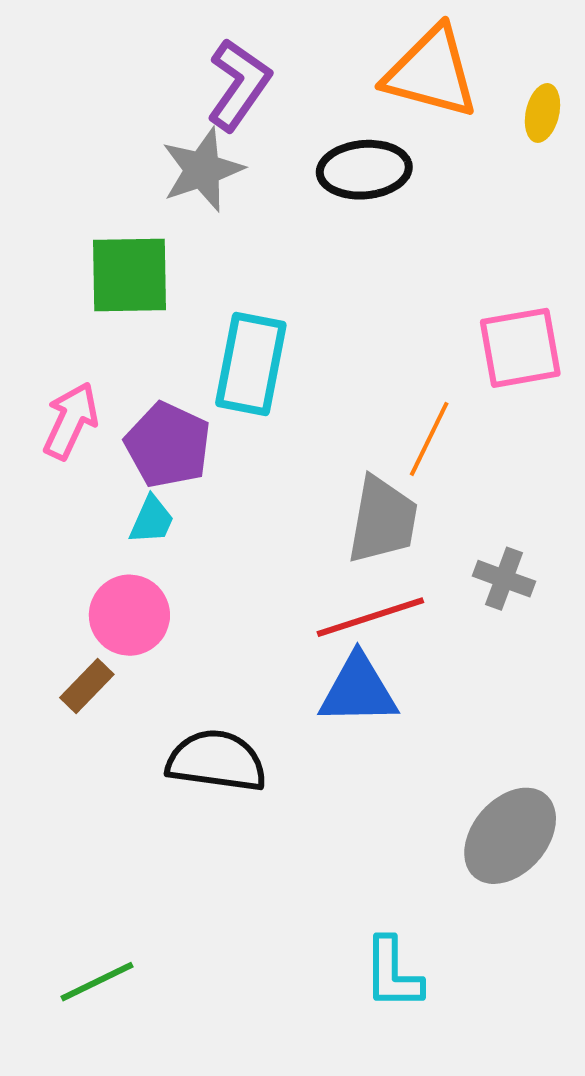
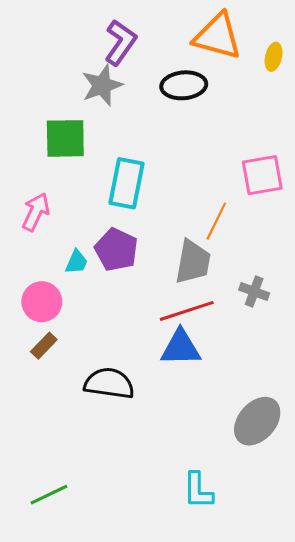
purple pentagon: (168, 445) -> (116, 250), moved
pink circle: (129, 615) -> (42, 302), moved

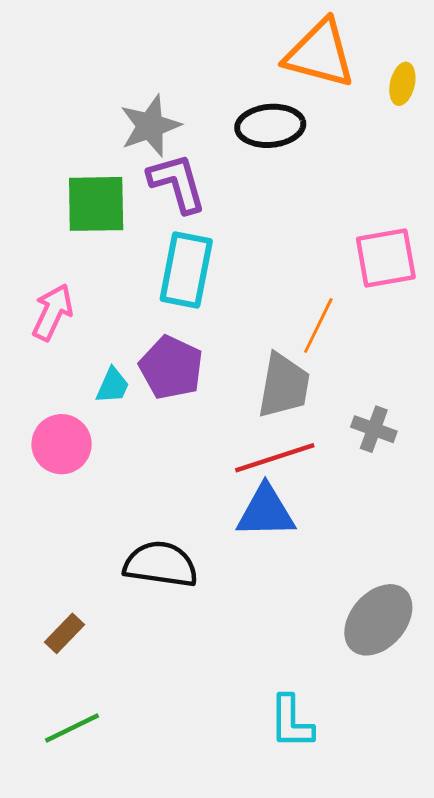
purple L-shape: (120, 42) -> (177, 183), moved, turned -51
brown rectangle: (44, 346) -> (65, 633), moved

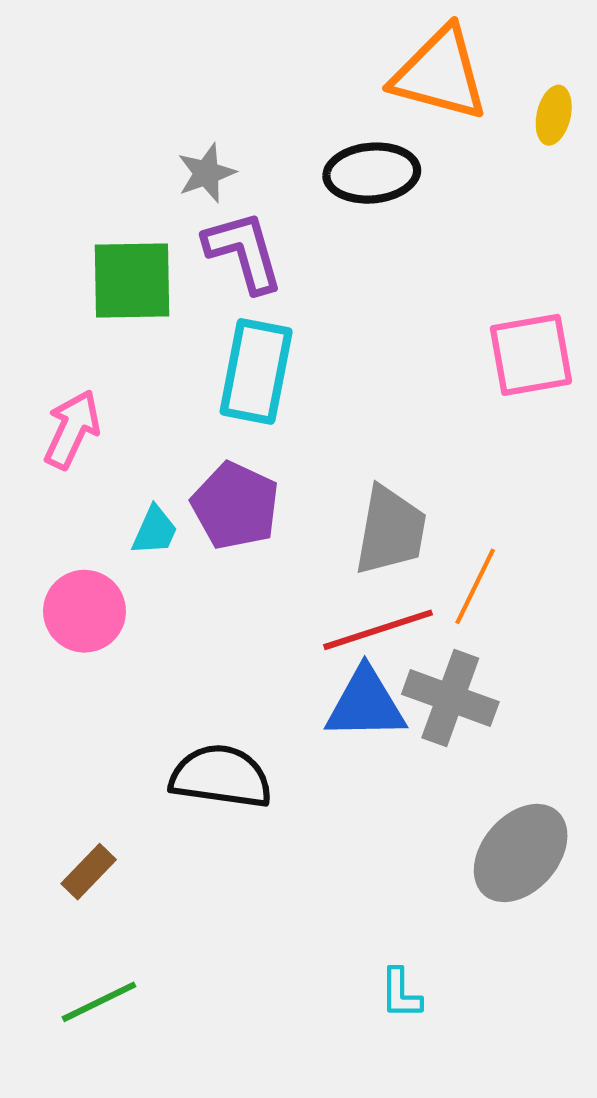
gray star: (150, 126) -> (206, 173), size x0.7
orange line: (318, 326) -> (475, 586), moved
gray cross: (374, 429) -> (450, 698), moved, size x1.5
cyan L-shape: (291, 722) -> (401, 994), size x0.7

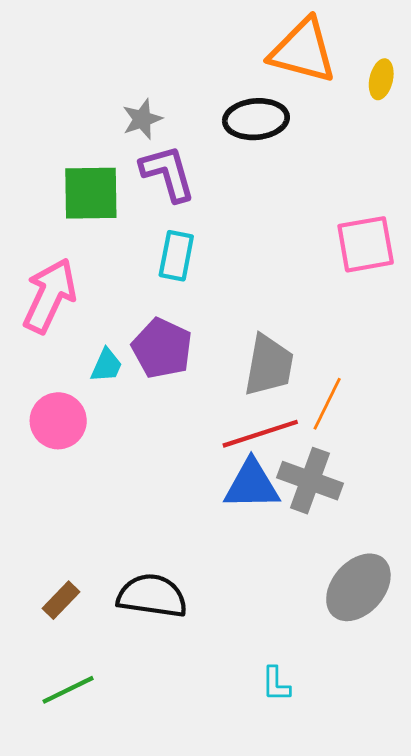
cyan rectangle: (256, 371) -> (176, 256), size x0.7
pink arrow: (72, 429) -> (50, 296), size x1.4
black semicircle: (221, 777) -> (152, 596), moved

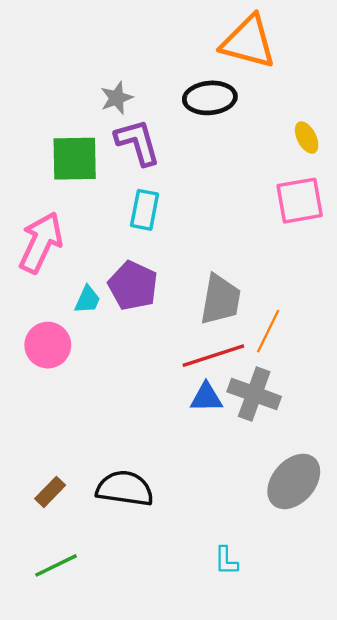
yellow ellipse: (381, 79) -> (307, 138), moved, turned -40
blue triangle: (252, 485) -> (206, 398), size x0.7

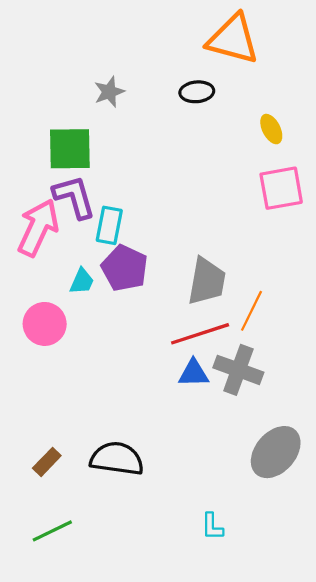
black ellipse: (210, 98) -> (197, 92), size x0.7
yellow ellipse: (307, 138) -> (271, 129), moved
purple L-shape: (138, 142) -> (74, 197), moved
cyan rectangle: (145, 210) -> (109, 225), moved

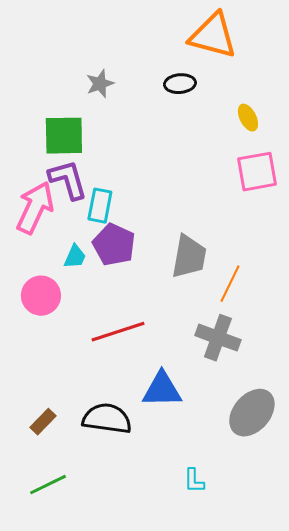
red line: (200, 334) -> (118, 332), moved
blue triangle: (194, 373) -> (162, 390), moved, size x1.4

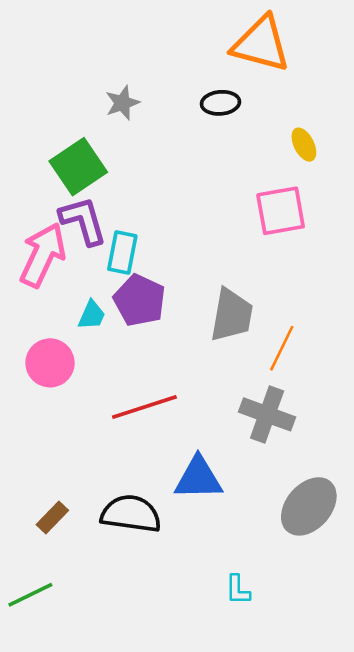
green square: (64, 136) -> (78, 167), turned -33
pink square: (257, 172) -> (281, 211), moved
green line: (48, 485) -> (30, 595), moved

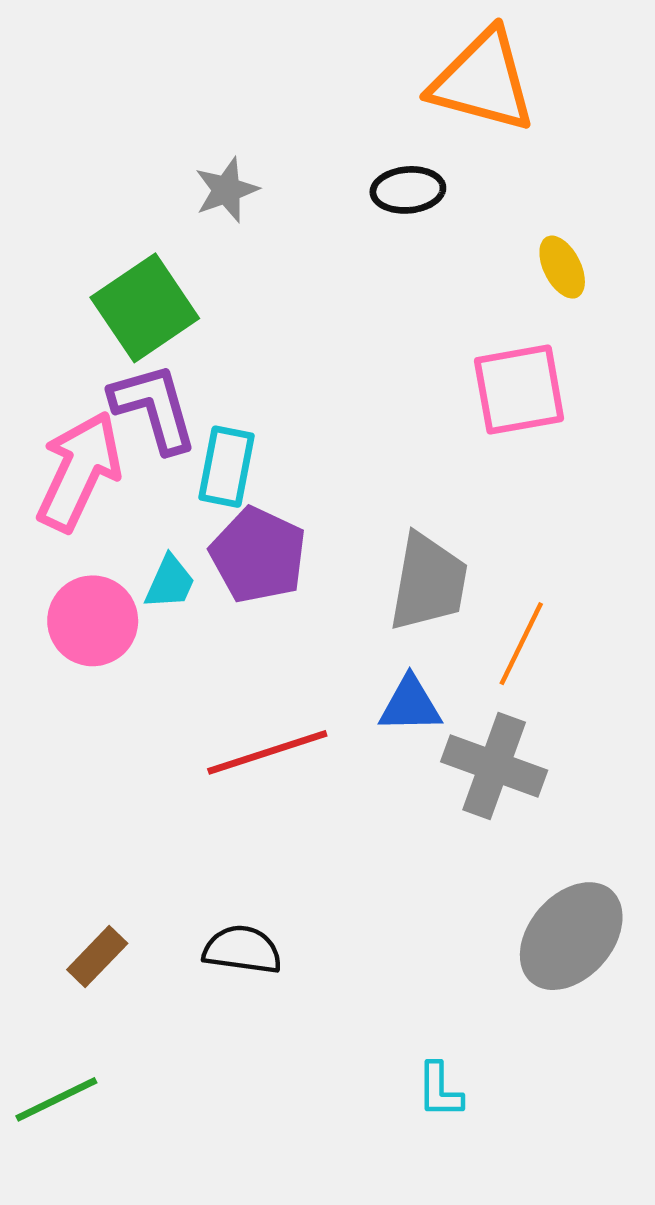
pink circle: (50, 363) -> (93, 621), moved
blue triangle: (198, 478) -> (410, 705), moved, size x0.7
black semicircle: (131, 514) -> (242, 950), size x0.7

